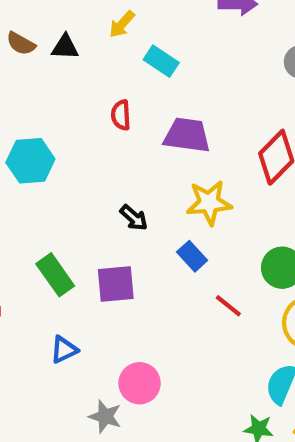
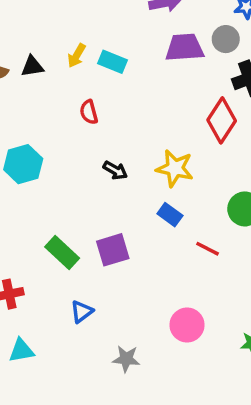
yellow arrow: (122, 24) -> (77, 56), moved
purple trapezoid: (187, 135) -> (185, 48), moved
yellow star: (209, 203) -> (175, 168), turned 30
black arrow: (134, 218) -> (115, 170), moved
pink circle: (140, 383) -> (187, 325), moved

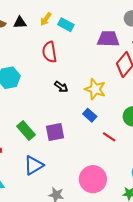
purple trapezoid: (185, 48) -> (108, 39), moved
red semicircle: (89, 112) -> (49, 52), size x1.5
blue triangle: (82, 312) -> (34, 165), size x1.5
pink circle: (187, 325) -> (93, 179), size x1.4

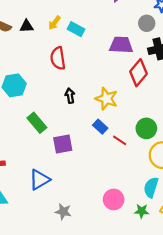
black arrow: (61, 87) -> (70, 96), turned -136
green rectangle: (26, 130) -> (37, 123), moved
red line: (109, 137) -> (120, 140), moved
pink circle: (93, 179) -> (114, 199), moved, size x0.7

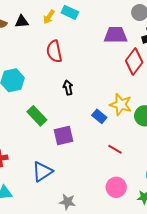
cyan rectangle: (76, 29) -> (70, 12), moved
yellow star: (106, 99) -> (121, 105), moved
red line: (120, 140) -> (115, 149), moved

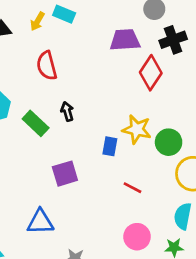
green rectangle: (37, 116) -> (36, 123), moved
blue rectangle: (99, 116) -> (110, 146), turned 64
blue triangle: (42, 172) -> (40, 222), turned 35

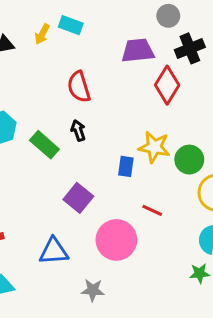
red semicircle: (47, 66) -> (79, 87), moved
purple square: (65, 174) -> (78, 198), turned -32
pink circle: (137, 237) -> (116, 240), moved, size x1.4

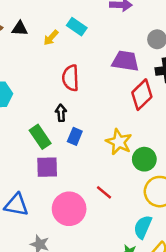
yellow arrow: (42, 34) -> (51, 38), moved
green rectangle: (44, 145) -> (40, 137), moved
blue rectangle: (126, 166) -> (75, 136), moved
purple square: (78, 198) -> (47, 167), turned 35

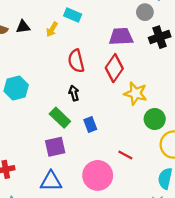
red diamond: (142, 95) -> (114, 68), moved
blue rectangle: (75, 136) -> (90, 124), moved, turned -32
yellow star: (119, 142) -> (136, 93), moved
purple square: (47, 167) -> (55, 147), moved

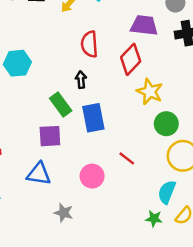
blue rectangle: (90, 124) -> (93, 118), size x1.6
pink circle: (98, 175) -> (92, 176), size x0.7

